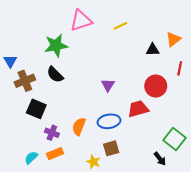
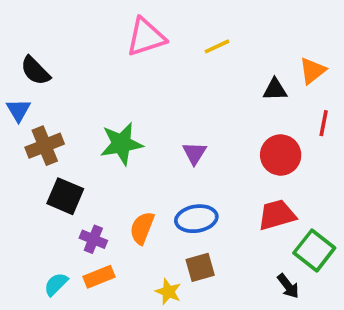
green star: (56, 45) -> (121, 144), moved
black semicircle: (55, 75) -> (35, 71), moved
red trapezoid: (138, 109) -> (277, 215), moved

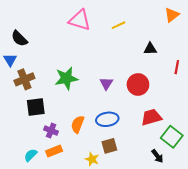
pink triangle: (146, 37) -> (80, 20), turned 35
orange triangle: (312, 71) -> (172, 15), moved
red circle: (281, 155) -> (138, 84), moved
black square: (65, 196) -> (36, 107), turned -30

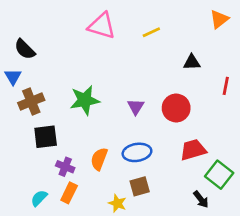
orange rectangle: (54, 151) -> (69, 193), turned -42

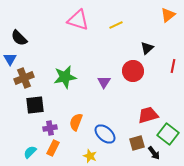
black triangle: (192, 62) -> (147, 48), turned -40
red circle: (176, 108) -> (133, 71), moved
blue ellipse: (137, 152) -> (105, 134), moved, turned 50
purple cross: (65, 167) -> (50, 128), turned -32
brown square: (140, 186) -> (137, 143), moved

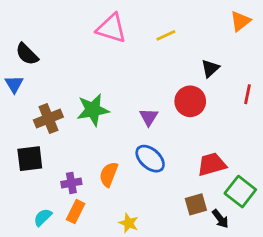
brown cross: (24, 78) -> (48, 118), moved
black square: (35, 105) -> (30, 159), moved
blue ellipse: (105, 134) -> (150, 159), moved

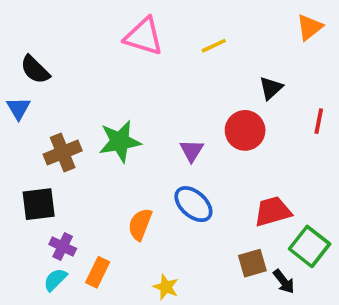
purple cross: (71, 183) -> (63, 246), moved, turned 36

